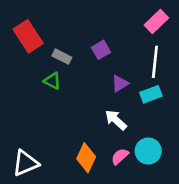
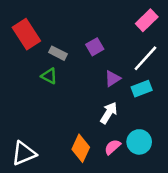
white line: (155, 62) -> (145, 58), turned 36
white arrow: (116, 120) -> (109, 113), turned 80

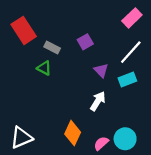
purple triangle: (113, 79) -> (101, 70), turned -42
cyan circle: (139, 142) -> (125, 139), moved
pink semicircle: (113, 147) -> (101, 143), moved

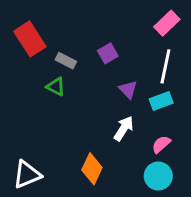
white line: (131, 52) -> (165, 66), turned -30
pink semicircle: (101, 143) -> (161, 144), moved

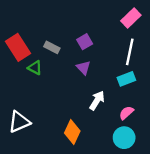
red rectangle: (30, 39) -> (18, 47), moved
green triangle: (56, 87) -> (35, 68), moved
purple triangle: (128, 89) -> (83, 68), moved
white triangle: (27, 175) -> (19, 122), moved

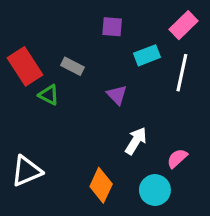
purple square: (85, 42) -> (112, 27), moved, turned 35
cyan rectangle: (126, 79) -> (147, 55), moved
cyan circle: (124, 138) -> (155, 190), moved

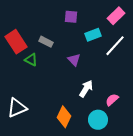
white line: (182, 73) -> (115, 46), turned 30

